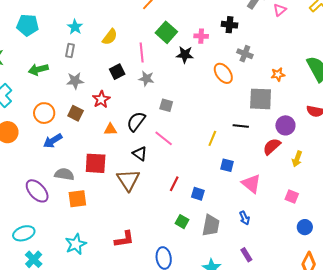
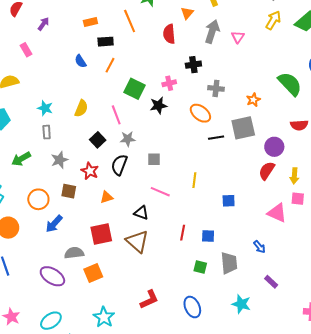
black semicircle: (136, 121) -> (119, 165), moved
black line: (241, 126) -> (216, 138), moved
yellow line: (212, 138) -> (194, 180), moved
pink triangle: (251, 184) -> (277, 213), moved
pink square: (292, 196) -> (298, 199), moved

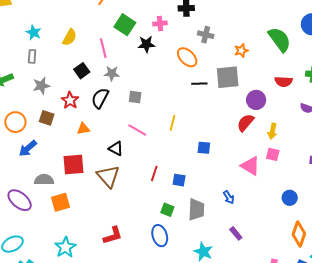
blue ellipse: (192, 307) -> (160, 236), moved

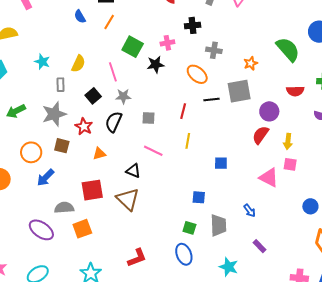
gray rectangle: (32, 56) -> (61, 85), moved
gray star: (41, 86) -> (54, 114), size x1.4
red line: (154, 173) -> (183, 111), moved

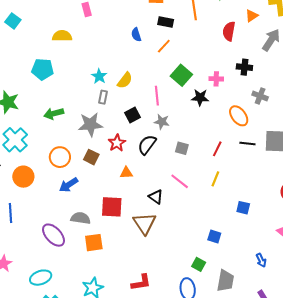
cyan star: (42, 62) -> (99, 76), moved
gray trapezoid: (218, 225) -> (225, 281), moved

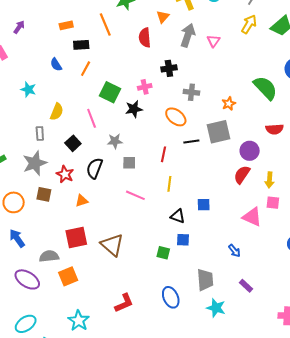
cyan star: (99, 76) -> (28, 89), moved
gray star: (162, 122) -> (115, 141), moved
blue arrow: (69, 185) -> (17, 238), moved, turned 102
black triangle: (156, 197) -> (178, 216), moved
green square: (199, 264) -> (163, 253), moved

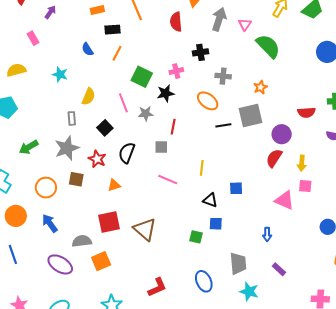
green semicircle: (265, 88) -> (268, 46), moved
gray star: (115, 141) -> (146, 114), moved
red line: (163, 154) -> (173, 127), moved
blue arrow: (234, 251) -> (267, 234), turned 40

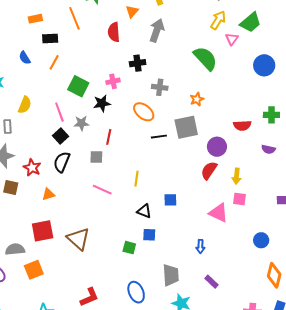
pink triangle: (245, 25) -> (232, 39), moved
black square: (105, 128) -> (60, 136), moved

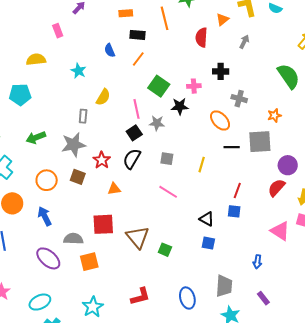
gray arrow: (157, 30) -> (244, 42), size x0.6
red line: (109, 137) -> (237, 191), moved
yellow line: (136, 179) -> (202, 165), moved
green square: (129, 248) -> (165, 250), moved

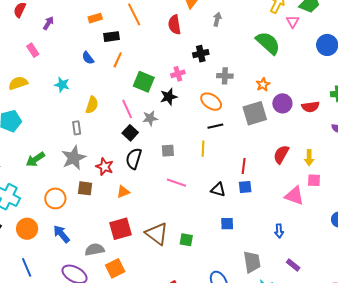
black line: (232, 147) -> (215, 126), moved
purple circle: (288, 165) -> (282, 103), moved
black triangle: (207, 219) -> (218, 190), moved

